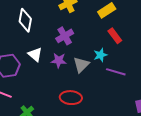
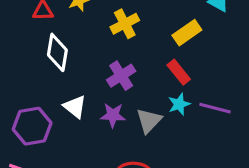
red rectangle: (115, 36) -> (179, 72), moved
purple line: (116, 72) -> (215, 108), moved

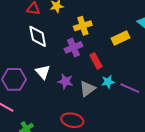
white diamond: (57, 52) -> (38, 36), turned -30
red rectangle: (179, 72) -> (96, 61), moved
purple cross: (121, 76) -> (73, 47), moved

